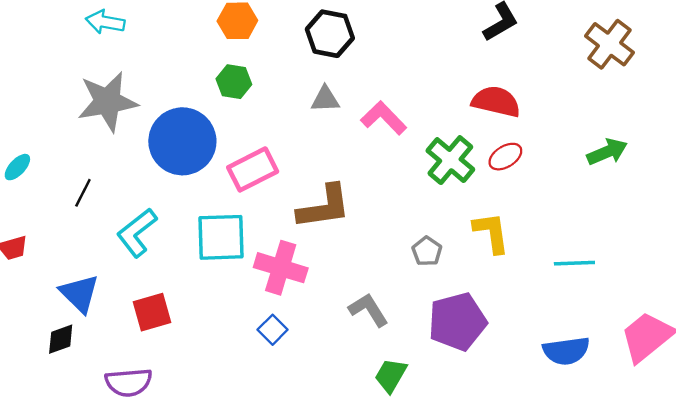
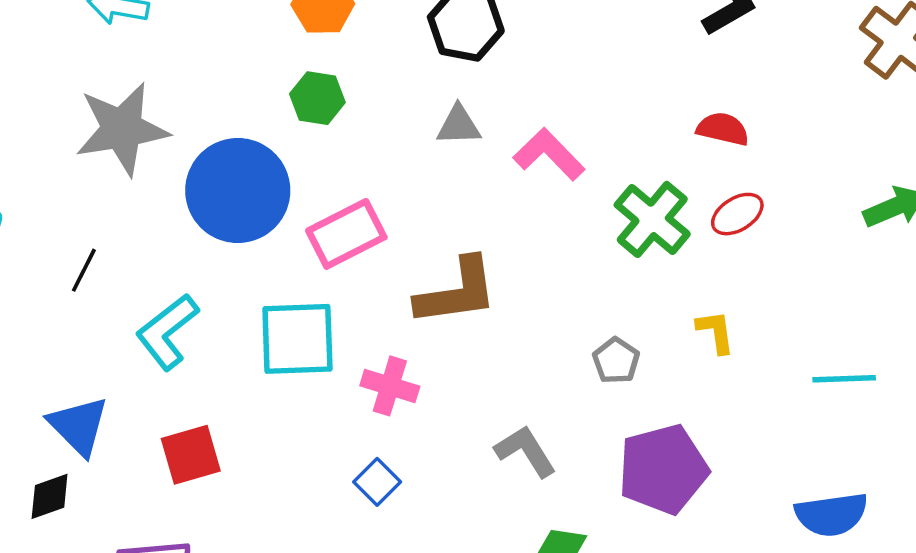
red semicircle: (496, 102) -> (723, 129), size x0.7
yellow L-shape: (491, 233) -> (716, 332), size x0.7
pink cross: (281, 268) -> (390, 386), size x0.7

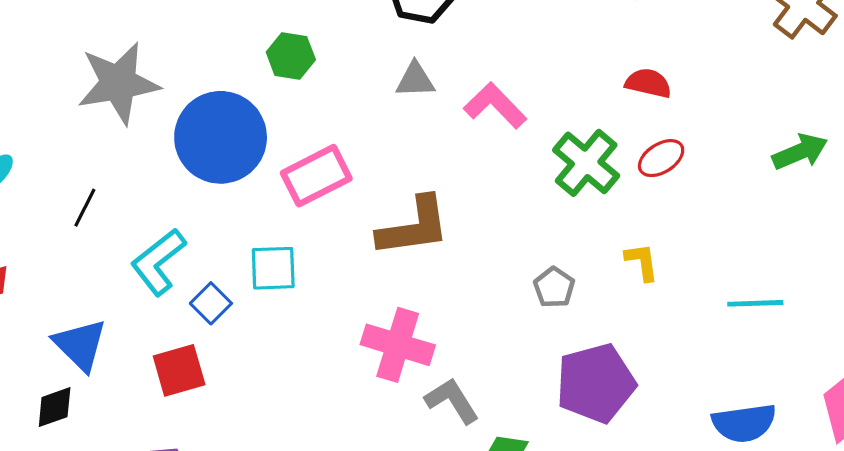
cyan square: (297, 339) -> (273, 268), size x0.7
pink cross: (390, 386) -> (398, 345), moved, size x1.4
gray L-shape: (526, 451) -> (452, 401), moved
blue square: (377, 482) -> (211, 303), moved

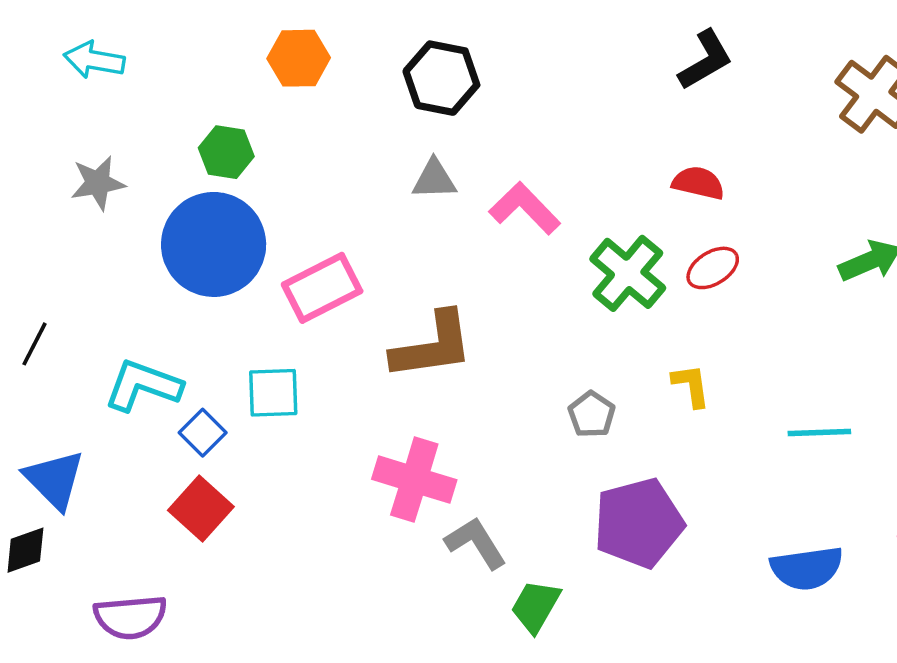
green hexagon: (291, 56) -> (226, 152), moved
gray star: (118, 83) -> (98, 183), size x0.6
black line: (85, 208) -> (35, 344), moved
cyan L-shape: (158, 262) -> (143, 386), turned 58
red square: (179, 370) -> (201, 509), moved, turned -32

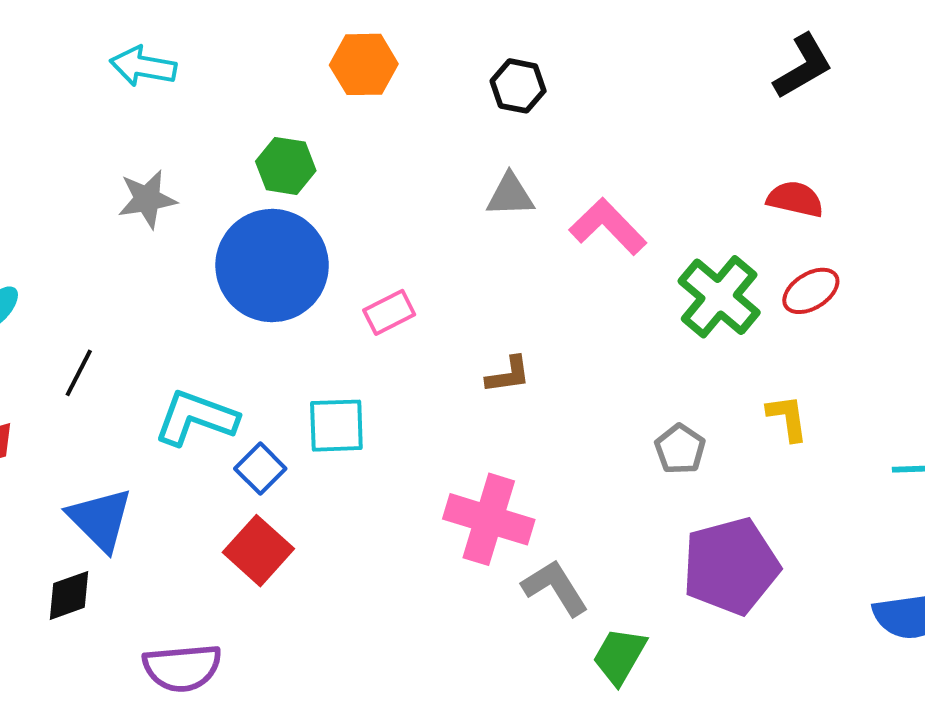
black hexagon: (441, 78) -> (518, 86), size x0.7
pink rectangle: (322, 288) -> (389, 312), size x0.6
brown L-shape: (432, 346) -> (508, 375), size x0.5

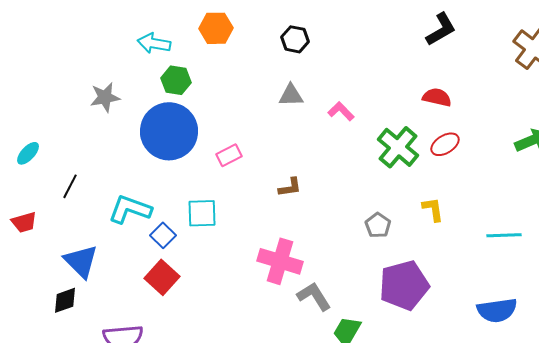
cyan arrow: (143, 66) -> (154, 43), moved
pink L-shape: (608, 226) -> (341, 111), size x0.7

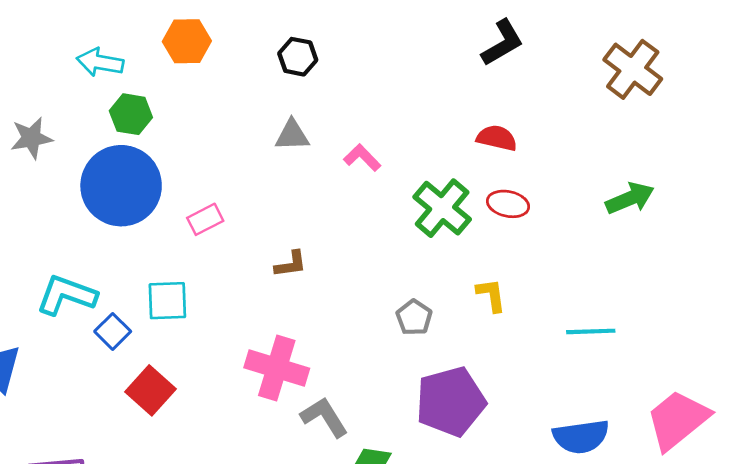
red ellipse: (445, 144) -> (508, 204), turned 44
red square: (162, 277) -> (151, 390), moved

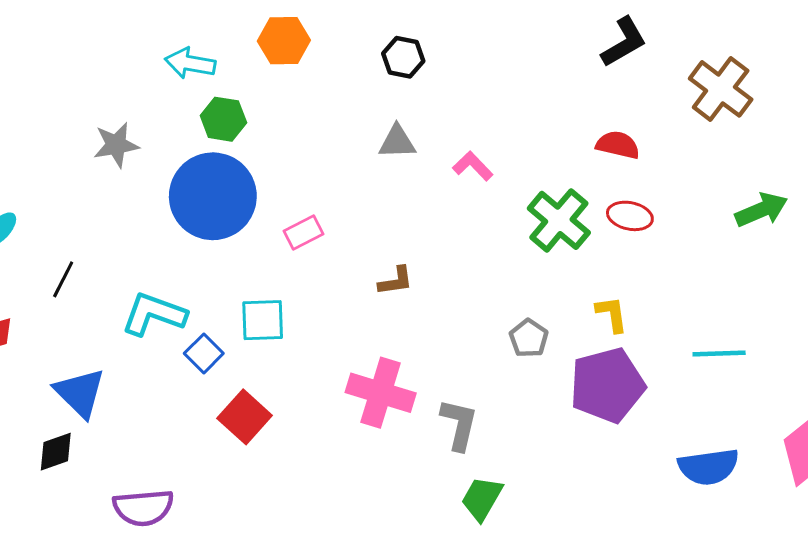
brown cross: (633, 69) -> (721, 89), moved
purple pentagon: (451, 402) -> (607, 385), moved
gray L-shape: (324, 417) -> (459, 424), moved, turned 45

